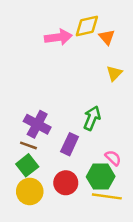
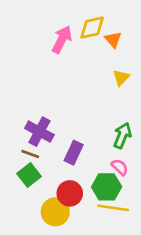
pink arrow: (58, 37) -> (62, 39), turned -55
green arrow: (92, 118) -> (122, 135), moved
yellow circle: (30, 191) -> (55, 212), moved

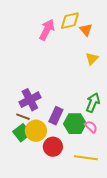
purple cross: (39, 132) -> (30, 100), turned 35
green hexagon: (107, 187) -> (75, 124), moved
yellow circle: (55, 212) -> (36, 131), moved

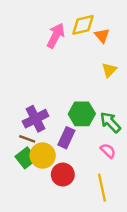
green arrow: (93, 103) -> (110, 122), turned -66
green hexagon: (75, 124) -> (82, 114), moved
yellow line: (86, 158) -> (102, 188), turned 70

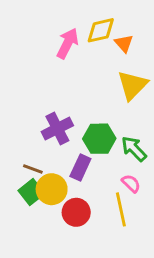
yellow triangle: (109, 70) -> (132, 85), size x1.6
purple cross: (35, 119) -> (57, 129), moved
yellow line: (102, 188) -> (121, 209), moved

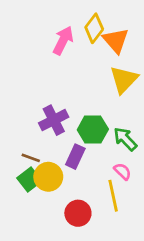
yellow diamond: (101, 30) -> (94, 28), turned -40
orange triangle: (124, 43) -> (116, 40), size x1.5
red circle: (76, 212) -> (78, 213), moved

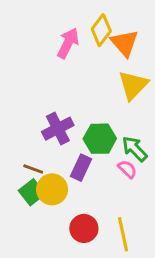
pink semicircle: (123, 171) -> (127, 169), moved
yellow line: (113, 196) -> (123, 234), moved

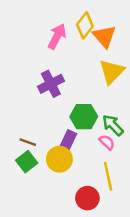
purple cross: (58, 129) -> (51, 84), moved
yellow circle: (52, 189) -> (59, 159), moved
red circle: (84, 228) -> (87, 198), moved
yellow line: (123, 234) -> (108, 176), moved

